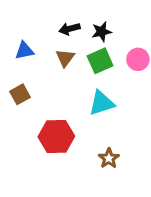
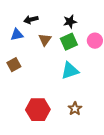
black arrow: (70, 29) -> (31, 20), moved
red hexagon: (56, 137) -> (38, 110), moved

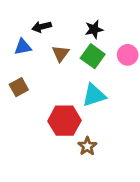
green square: (69, 42) -> (93, 56), turned -30
brown star: (75, 109) -> (87, 146), moved
red hexagon: (38, 110) -> (64, 121), moved

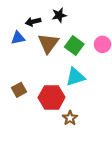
black star: (94, 29) -> (59, 15), moved
brown triangle: (60, 54) -> (48, 43), size x1.5
brown square: (19, 87) -> (19, 90), moved

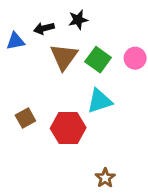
blue triangle: (18, 38) -> (15, 41), moved
brown star: (70, 118) -> (105, 178), moved

